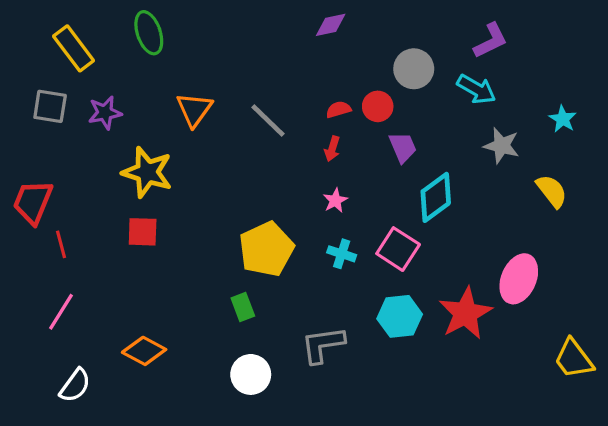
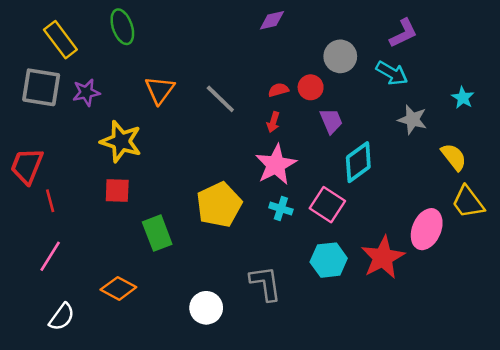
gray square: (50, 106) -> (41, 87), size x1.4
pink star: (335, 200) -> (276, 165), size x2.0
green rectangle: (243, 307) -> (157, 233), moved, size x1.5
gray L-shape: (323, 345) -> (265, 283), turned 90
yellow trapezoid: (574, 359) -> (468, 202), moved

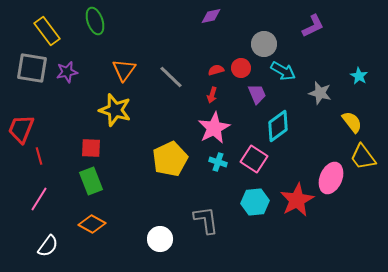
cyan arrow: (392, 73) -> (283, 71), moved
yellow star: (121, 141) -> (115, 110), moved
green rectangle: (157, 233) -> (91, 181), moved

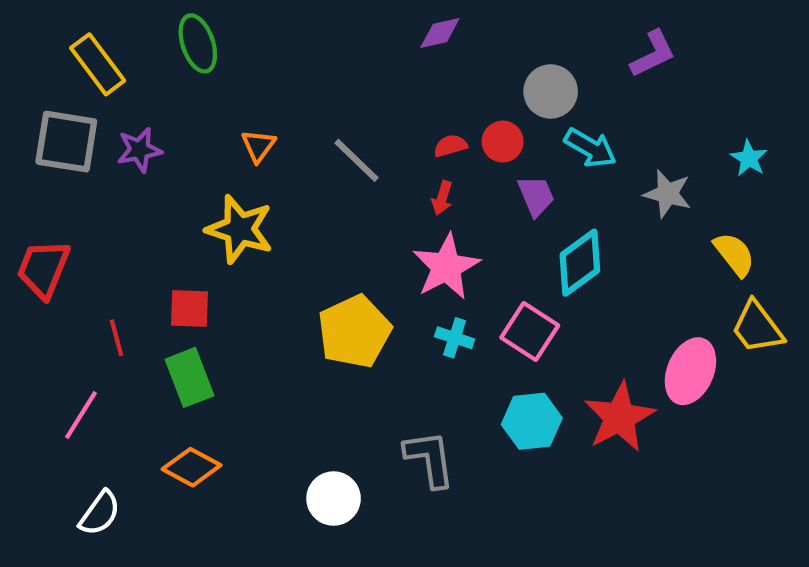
orange triangle: (124, 70) -> (258, 146), size x0.7
red line: (39, 156) -> (116, 338), moved

